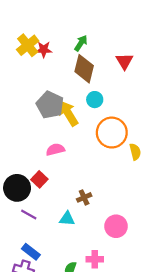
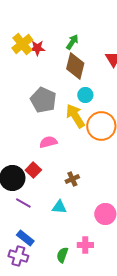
yellow arrow: (68, 113) -> (75, 116), moved
brown cross: (84, 197) -> (72, 179), moved

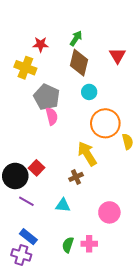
yellow cross: (22, 44) -> (25, 68), moved, turned -30
yellow arrow: (75, 116) -> (87, 154), moved
pink semicircle: (48, 142) -> (52, 116), moved, turned 90
green semicircle: (62, 255) -> (68, 245), moved

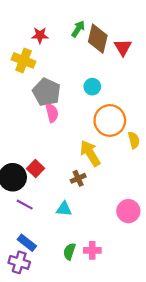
brown diamond: (79, 63) -> (98, 39), moved
pink circle: (109, 212) -> (128, 211), moved

